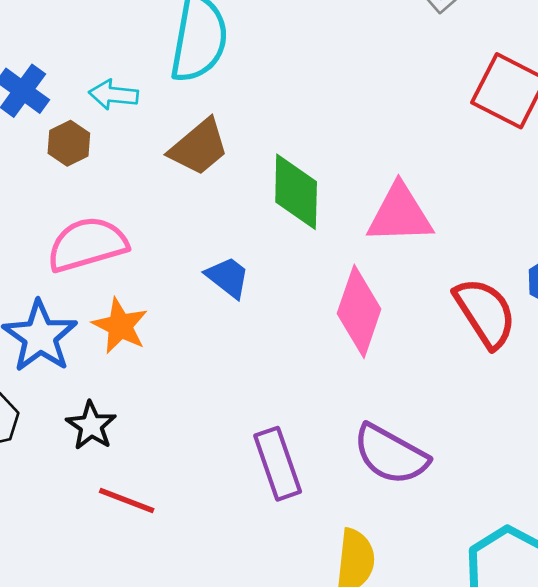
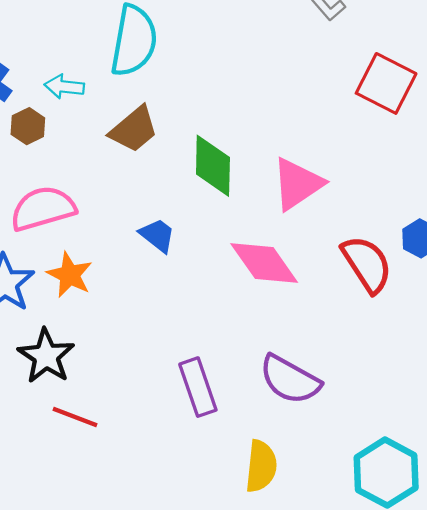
pink triangle: (400, 214) -> (297, 184), turned -32
pink diamond: (359, 311) -> (264, 263), turned -54
black star: (91, 426) -> (46, 356), size x1.4

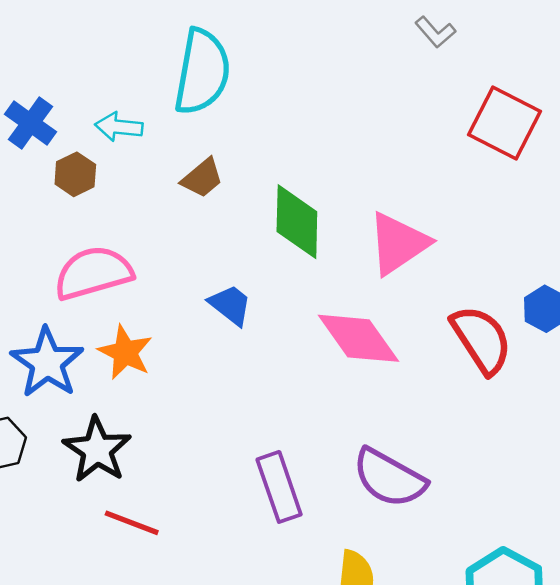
brown trapezoid: (134, 129) -> (202, 178), size x0.7

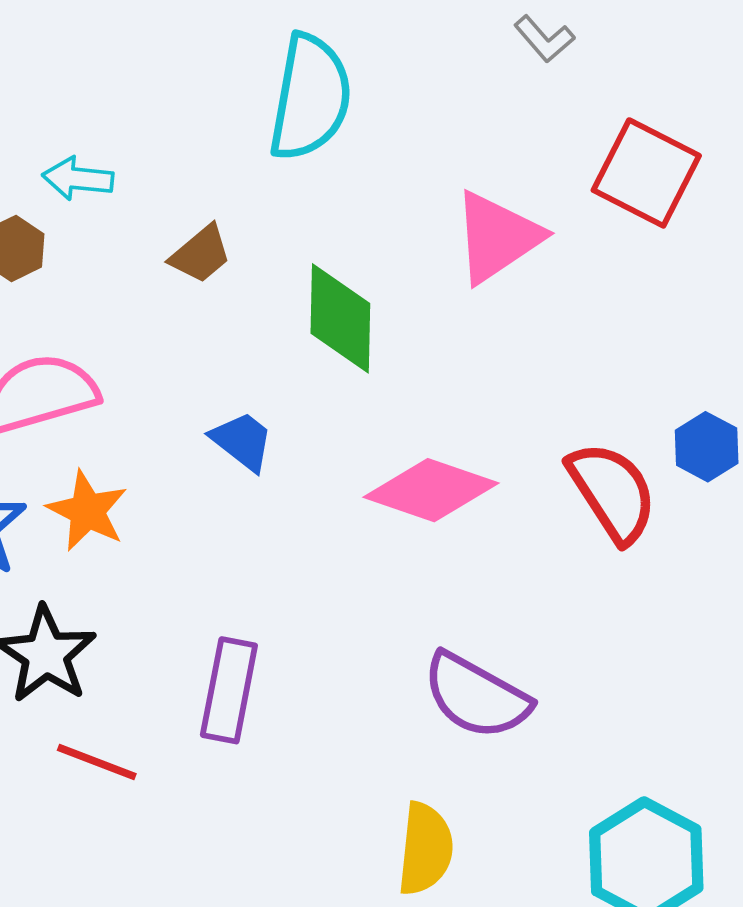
cyan semicircle: (202, 72) -> (310, 97), moved
pink triangle: (398, 243) -> (497, 237), moved
pink diamond: (358, 338) -> (431, 490), turned -36
purple rectangle: (279, 487) -> (229, 690), moved, turned 30

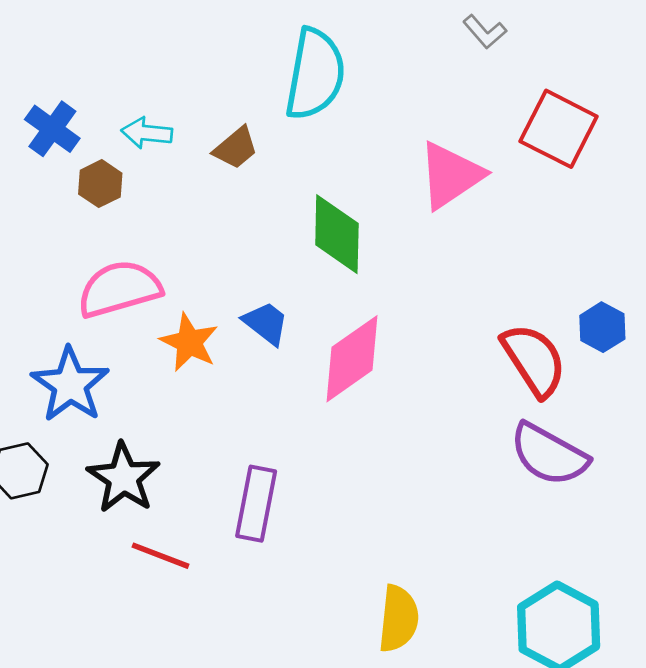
brown trapezoid: (201, 254) -> (236, 148), moved
pink diamond: (431, 490) -> (352, 359), moved, turned -54
orange star: (87, 511) -> (189, 342), moved
purple semicircle: (476, 696) -> (549, 454), moved

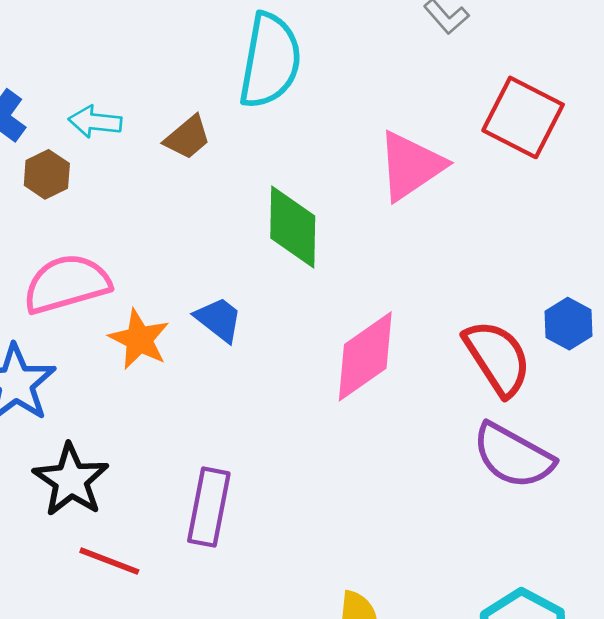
pink diamond: (352, 359) -> (365, 356), moved

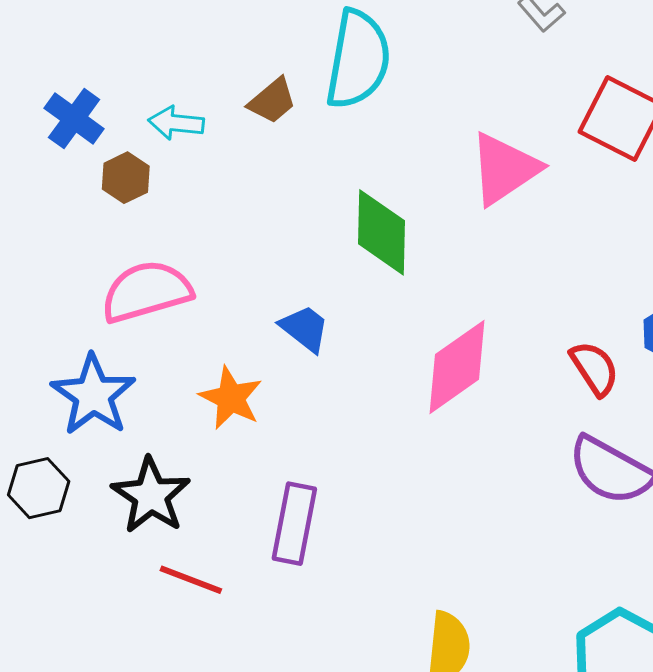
brown trapezoid: (188, 137) -> (272, 101), moved
orange star: (139, 339) -> (231, 398), moved
red semicircle: (497, 358) -> (594, 368), size x0.7

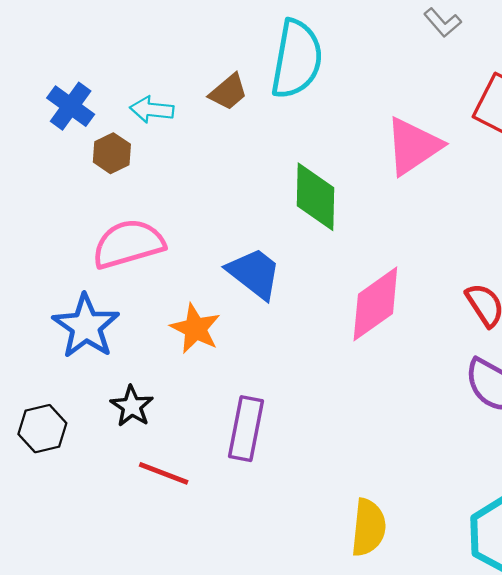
blue trapezoid: (305, 328) -> (254, 273), size x1.4
black hexagon: (39, 488) -> (42, 429), moved
black star: (151, 496) -> (132, 406), size x0.7

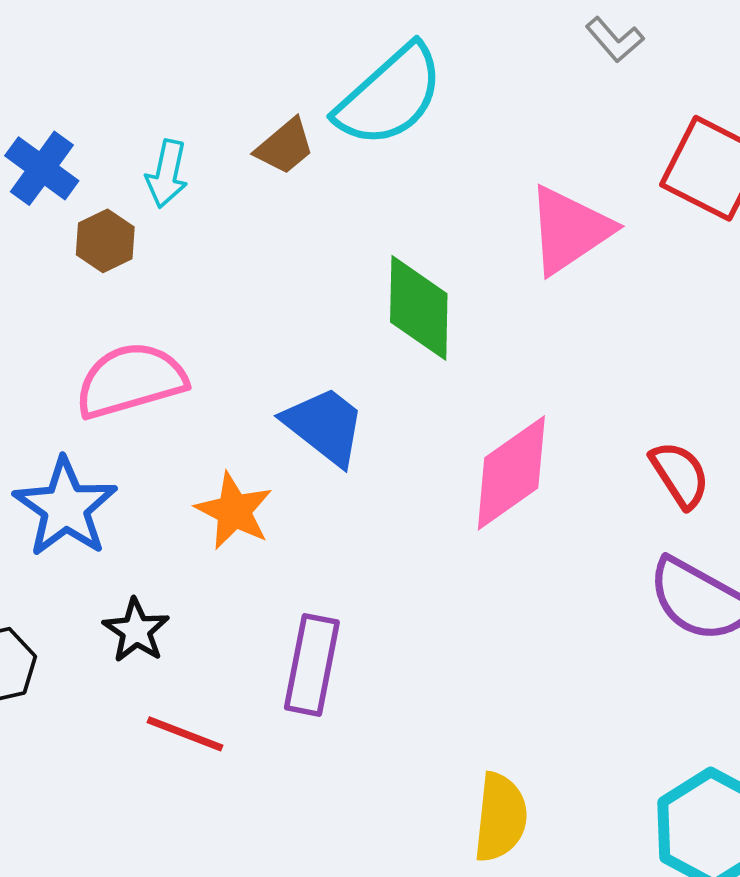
cyan semicircle: (297, 59) -> (390, 96), turned 38
cyan arrow: (152, 110) -> (167, 174), turned -84

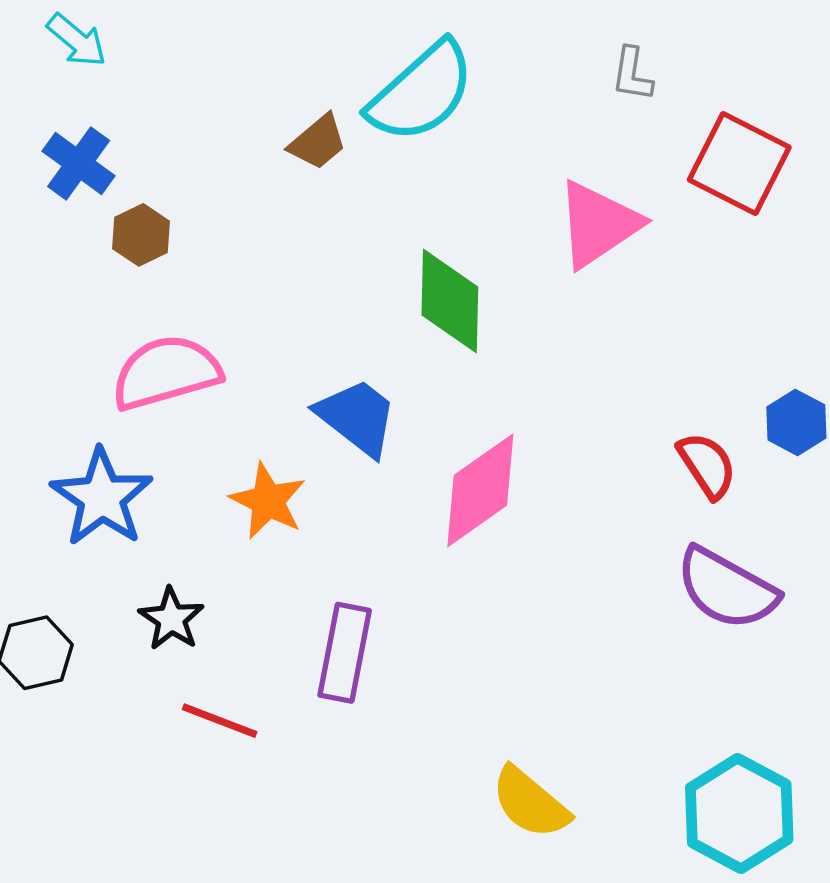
gray L-shape: (615, 40) -> (632, 74), moved, turned 50
cyan arrow: (167, 174) -> (77, 40), moved, turned -62
pink diamond: (511, 473) -> (480, 490), moved
yellow semicircle: (500, 817) -> (530, 803), turned 124

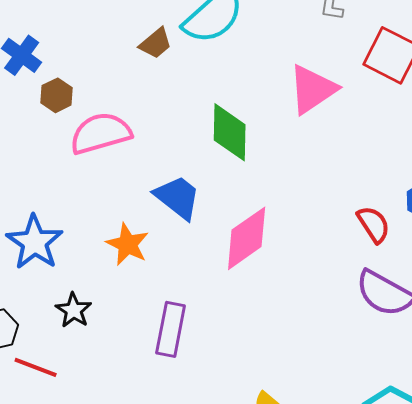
pink semicircle: (166, 372) -> (101, 133), moved
red line: (220, 721) -> (36, 367), moved

